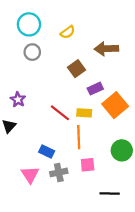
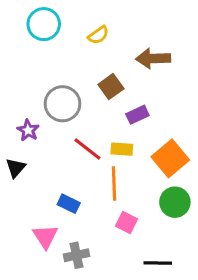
gray circle: (32, 52) -> (62, 104), moved, size x1.5
orange square: (115, 105) -> (170, 158), moved
pink square: (88, 165) -> (127, 222), turned 32
gray cross: (59, 172) -> (77, 255), moved

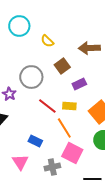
yellow semicircle: (98, 35) -> (47, 41), moved, turned 80
orange line: (114, 183) -> (64, 128), turned -30
pink square: (127, 222) -> (72, 153), size x1.5
gray cross: (77, 255) -> (52, 167), moved

